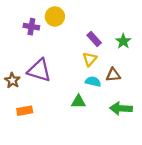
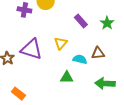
yellow triangle: (90, 59) -> (61, 43), moved
orange rectangle: (25, 111) -> (18, 94), moved, turned 48

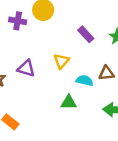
purple triangle: (31, 49) -> (26, 68), size x0.7

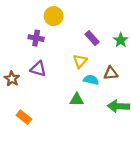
purple cross: (18, 21) -> (36, 38), moved
yellow triangle: (61, 61) -> (80, 61), moved

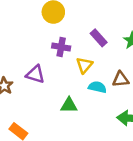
purple cross: (36, 38) -> (61, 47), moved
green triangle: (77, 100) -> (69, 105), moved

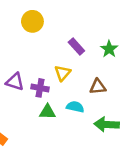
purple cross: (61, 47) -> (40, 88), moved
cyan semicircle: (97, 87) -> (75, 107), moved

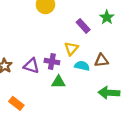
green star: (109, 49) -> (107, 17), moved
purple triangle: (15, 82) -> (31, 66), moved
cyan semicircle: (75, 107) -> (82, 66), moved

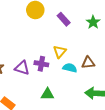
purple rectangle: (83, 26) -> (64, 19), moved
green triangle: (58, 82) -> (47, 94), moved

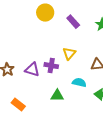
cyan semicircle: (70, 68) -> (79, 83), moved

